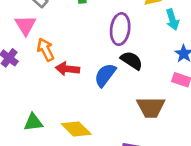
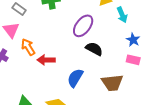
purple ellipse: (120, 29) -> (83, 26), turned 35
blue semicircle: (105, 75) -> (75, 78), moved

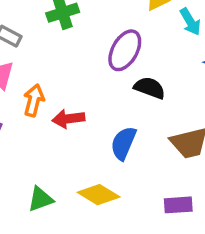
orange arrow: (28, 47) -> (34, 100), turned 54

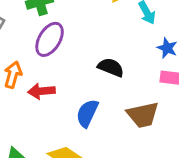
purple ellipse: (125, 50) -> (50, 39), moved

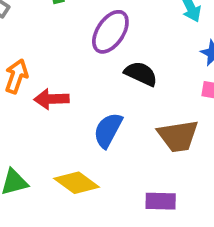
purple ellipse: (50, 39) -> (110, 32), moved

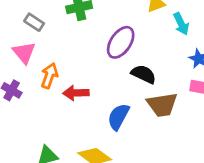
brown trapezoid: (178, 136) -> (162, 105), moved

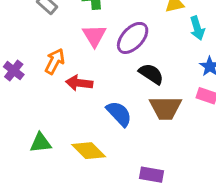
pink triangle: (24, 53) -> (94, 36), moved
blue semicircle: (118, 117) -> (119, 114), turned 100

